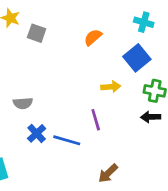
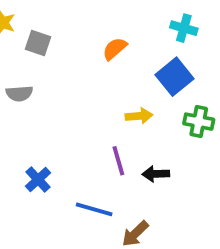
gray semicircle: (23, 103) -> (19, 94), moved
black arrow: (151, 117) -> (156, 174), moved
blue line: (67, 140) -> (94, 209), moved

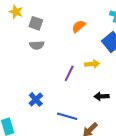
gray semicircle: (19, 94) -> (37, 45), moved
purple line: (118, 161) -> (69, 73), moved, turned 42

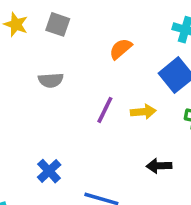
gray square: (36, 23) -> (58, 24), moved
purple line: (69, 73) -> (105, 110), moved

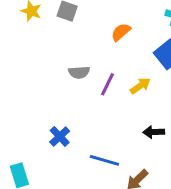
gray semicircle: (51, 80) -> (79, 72), moved
yellow arrow: (143, 112) -> (140, 86), turned -30

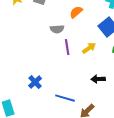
gray semicircle: (79, 72) -> (57, 29), moved
purple line: (107, 84) -> (67, 47), turned -35

